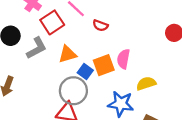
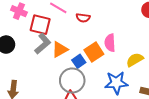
red square: (52, 22) -> (40, 25), turned -30
gray L-shape: (36, 48) -> (43, 44), moved
blue square: (85, 71) -> (79, 61), turned 32

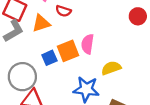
orange triangle: (60, 50) -> (41, 23), moved
gray circle: (72, 80) -> (22, 77), moved

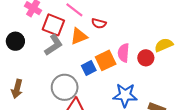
red circle: (138, 16) -> (146, 58), moved
yellow semicircle: (111, 68) -> (164, 45), moved

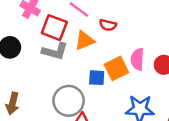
gray L-shape: (54, 45) -> (55, 51), turned 50
blue square: (89, 68) -> (97, 78), turned 32

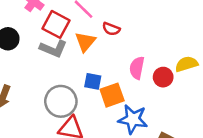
orange triangle: (85, 41) -> (85, 42), turned -35
orange square: (116, 68) -> (112, 95), moved

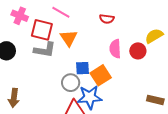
red semicircle: (111, 29) -> (107, 19), moved
gray circle: (61, 101) -> (71, 83), moved, size x0.7
blue star: (133, 119) -> (90, 97), moved

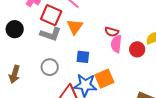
red semicircle: (107, 19) -> (112, 32), moved
orange square: (101, 75) -> (104, 79), moved
gray circle: (71, 83) -> (50, 67), moved

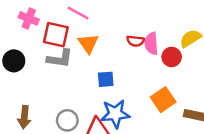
pink semicircle: (116, 44) -> (151, 43), moved
gray circle: (50, 67) -> (67, 120), moved
orange square: (104, 79) -> (163, 100), moved

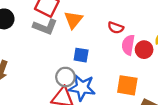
pink semicircle: (151, 43) -> (128, 45), moved
orange square: (163, 100) -> (127, 85), turned 30
gray circle: (67, 120) -> (65, 77), moved

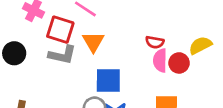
red semicircle: (116, 28) -> (155, 42), moved
blue square: (81, 55) -> (108, 81), size x1.5

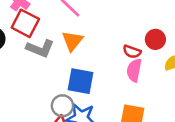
red square: (60, 30) -> (25, 23), moved
red circle: (179, 63) -> (155, 39), moved

